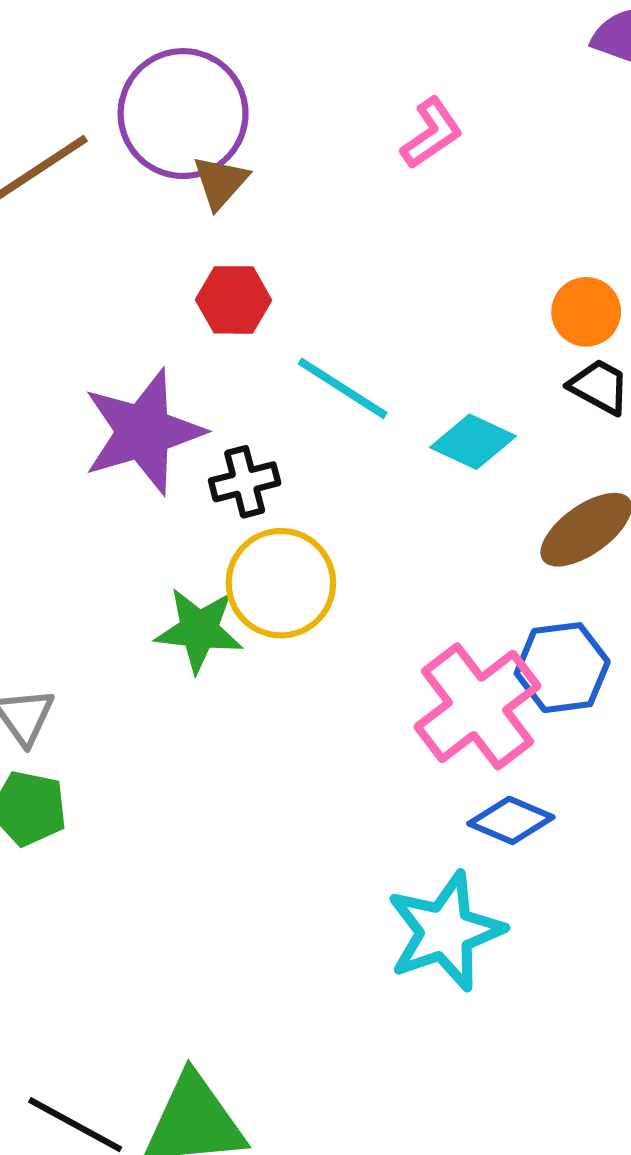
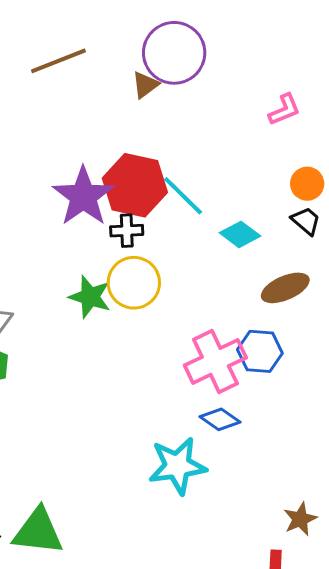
purple circle: (183, 114) -> (174, 53), moved
pink L-shape: (432, 133) -> (284, 110), moved
red hexagon: (234, 300) -> (135, 185), moved, size x1.8
purple star: (143, 432) -> (83, 196), turned -30

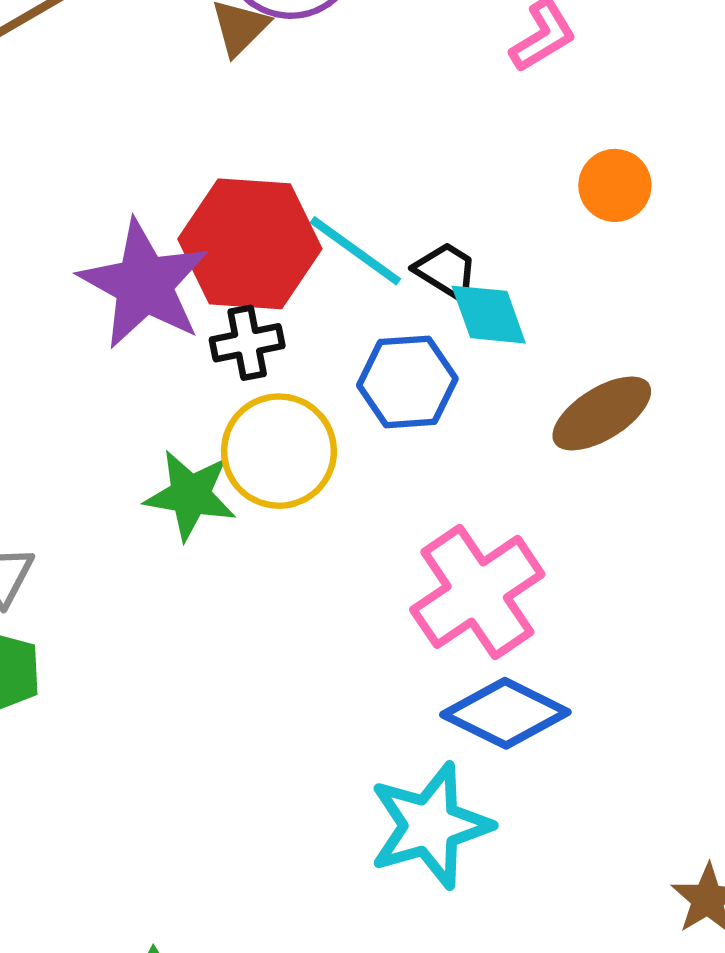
black trapezoid: (306, 221) -> (446, 271), moved
cyan diamond: (240, 234) -> (489, 315), turned 42
blue hexagon: (260, 351) -> (407, 382), moved
blue diamond: (220, 419) -> (505, 713), size x1.4

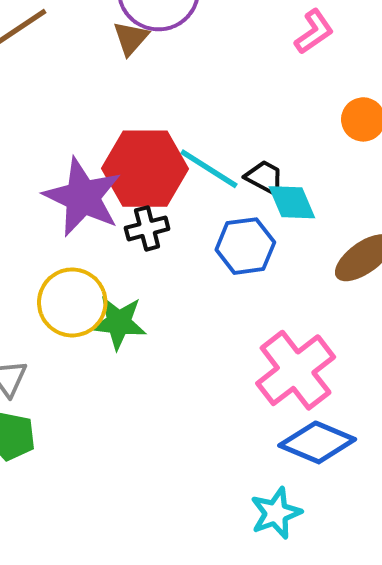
yellow circle: (279, 451) -> (72, 302), moved
cyan star: (430, 826) -> (276, 513), size x0.7

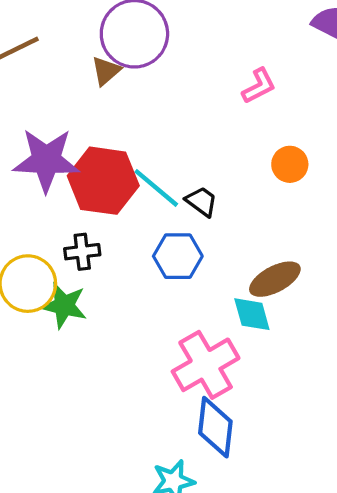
purple star: (83, 197) -> (46, 160), moved, turned -30
cyan diamond: (292, 202) -> (252, 314), moved
black cross: (147, 228) -> (82, 252), moved
blue diamond: (317, 442) -> (215, 427), turned 66

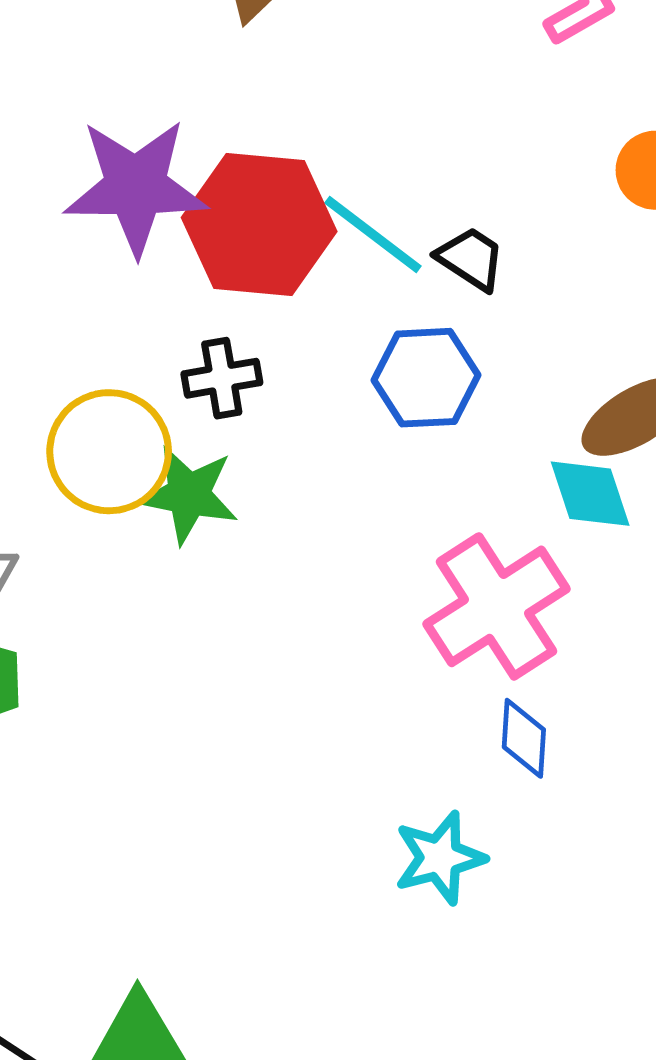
blue diamond: (215, 427) -> (524, 738), size x0.6

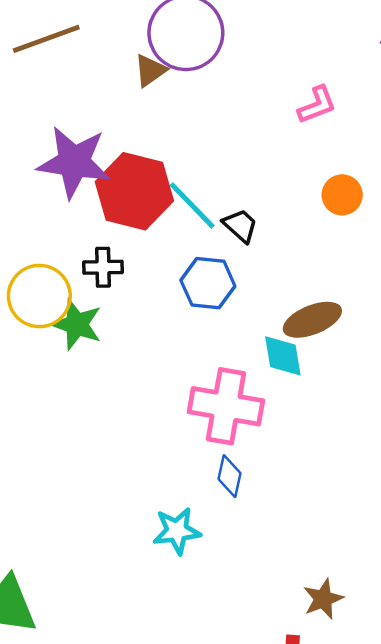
pink cross: (497, 606) -> (226, 406), turned 34

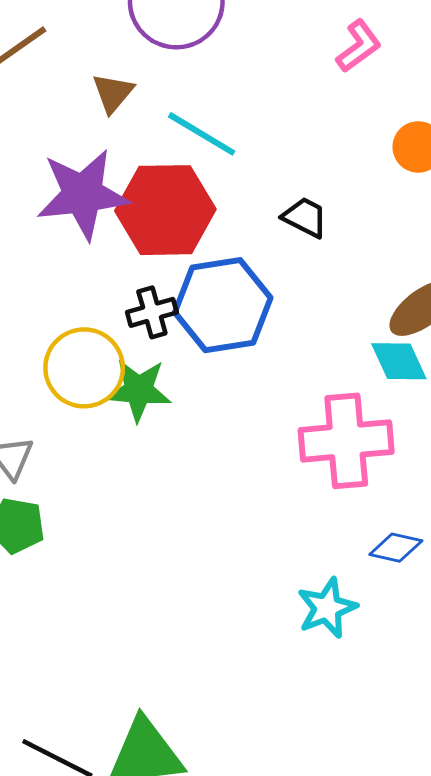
brown triangle: (150, 70) -> (113, 93), moved
cyan line: (192, 205) -> (202, 134), moved
blue hexagon: (208, 283) -> (223, 305), moved, size x1.4
blue diamond: (230, 476) -> (396, 548), moved, turned -75

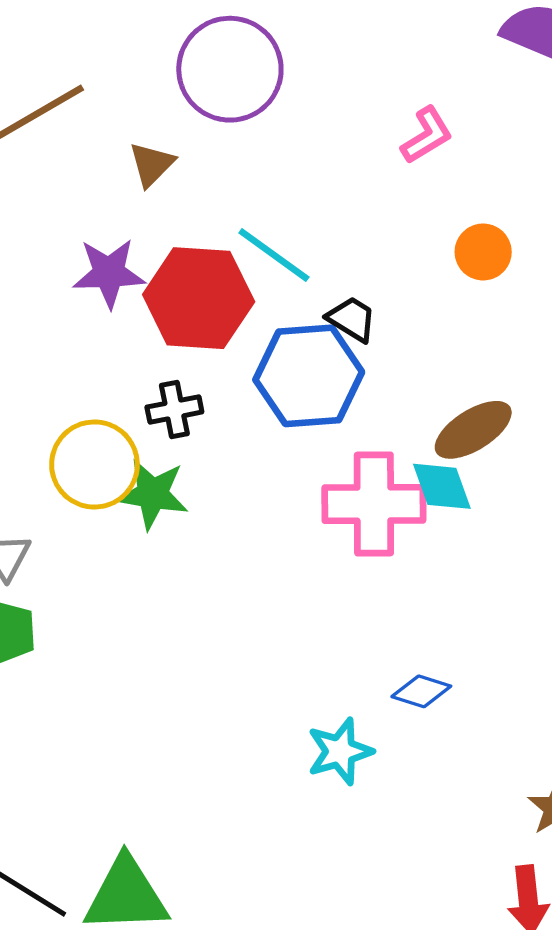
cyan line: (202, 134) -> (274, 255), moved
purple star: (83, 194) -> (109, 273), size x0.7
blue hexagon: (223, 305) -> (309, 376), moved
pink cross: (346, 441) -> (374, 504), moved

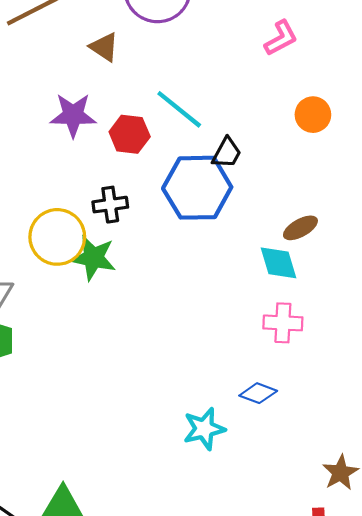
brown triangle: (152, 164) -> (104, 47), turned -44
red hexagon: (199, 298) -> (130, 134), size x0.6
black trapezoid: (352, 319) -> (227, 153), turned 84
brown ellipse: (473, 430) -> (300, 228), size x0.7
pink cross: (374, 504) -> (283, 323), moved, size x0.6

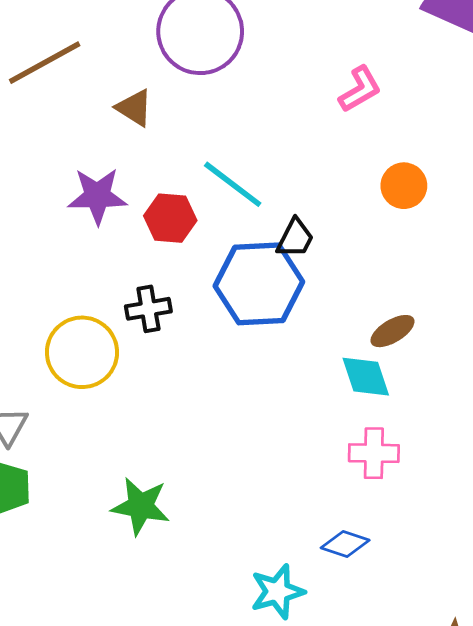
green star: (93, 258) -> (141, 506), moved

